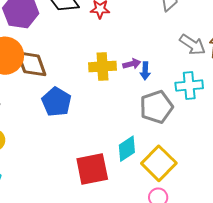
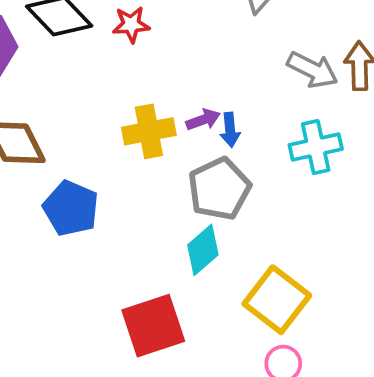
gray pentagon: (156, 107) -> (219, 189), moved
cyan diamond: (127, 149) -> (203, 250), moved

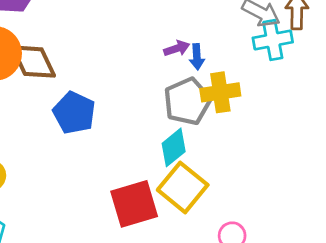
yellow cross: (149, 131) -> (220, 92), moved
cyan cross: (316, 147) -> (273, 40), moved
yellow square: (277, 300) -> (183, 187), moved

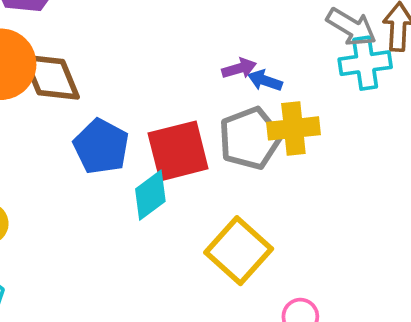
blue arrow: (197, 57) -> (265, 81), turned 110
cyan diamond: (174, 147) -> (150, 195), moved
red square: (134, 204) -> (178, 151), moved

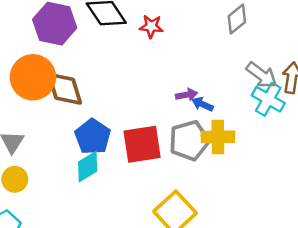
cyan cross: (365, 63) -> (268, 99), turned 32
cyan diamond: (150, 195) -> (88, 167), moved

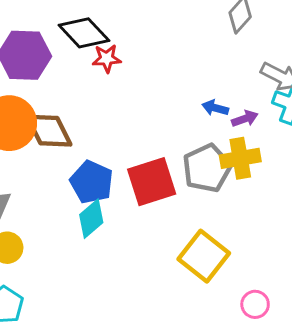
red star: (151, 26) -> (107, 59), moved
purple arrow: (187, 95) -> (245, 119), moved
blue arrow: (203, 104) -> (215, 108), moved

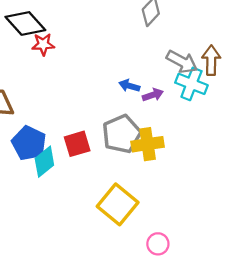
yellow cross: (240, 158) -> (148, 144), moved
red square: (152, 182) -> (77, 144), size x0.7
cyan diamond: (91, 219) -> (44, 162), moved

